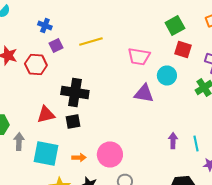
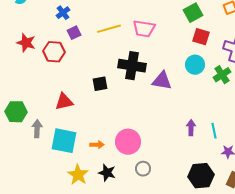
blue cross: (45, 26) -> (63, 13), turned 32
pink trapezoid: (139, 56) -> (144, 29), moved
cyan circle: (167, 76) -> (195, 65), moved
black cross: (75, 92) -> (132, 66), moved
black square: (73, 122) -> (100, 84), moved

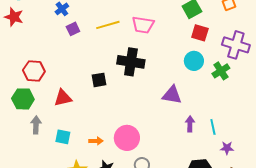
red star: (26, 43) -> (14, 17), moved
red hexagon: (54, 52) -> (34, 71), moved
purple triangle: (162, 81) -> (172, 95), moved
green hexagon: (16, 112) -> (23, 99), moved
cyan square: (64, 141) -> (63, 137), size x0.6

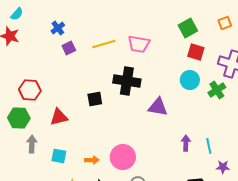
purple triangle: (172, 95) -> (158, 107), moved

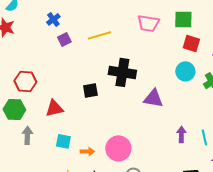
green square: (188, 28) -> (183, 19), turned 30
pink trapezoid: (139, 44) -> (148, 23), moved
cyan square: (59, 156) -> (63, 141), moved

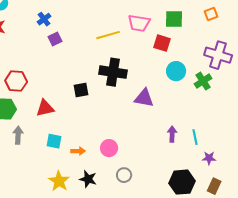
yellow line: (99, 35) -> (108, 35), moved
red square: (191, 43) -> (162, 43), moved
pink circle: (118, 148) -> (109, 148), size x0.7

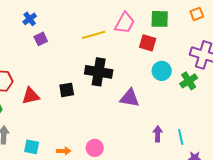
pink trapezoid: (139, 23) -> (125, 23), turned -70
red triangle: (45, 108) -> (31, 96), moved
cyan square: (54, 141) -> (32, 147), moved

